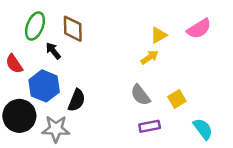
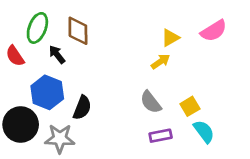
red semicircle: (14, 64) -> (15, 56), moved
cyan semicircle: (203, 129) -> (204, 131), moved

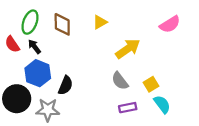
yellow triangle: (170, 38) -> (100, 22), moved
black arrow: (57, 55) -> (34, 47), moved
yellow arrow: (161, 62) -> (128, 49), size x1.6

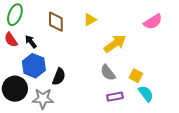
green ellipse: (30, 22) -> (15, 15), moved
yellow square: (151, 84) -> (136, 76), turned -32

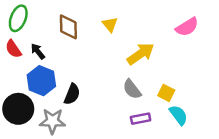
yellow triangle: (90, 20) -> (110, 24), turned -40

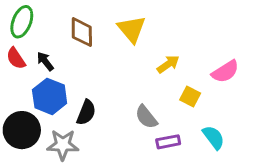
yellow triangle: (110, 24) -> (132, 29), size x1.5
pink semicircle: (187, 27) -> (225, 72), moved
yellow arrow: (141, 54) -> (168, 64), size x0.7
gray semicircle: (132, 89) -> (146, 117), moved
yellow square: (166, 93) -> (190, 96), moved

